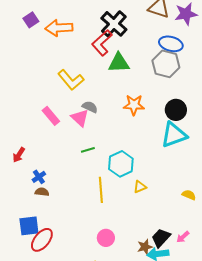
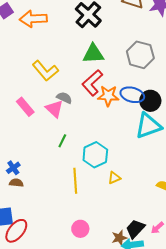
red L-shape: (102, 43) -> (92, 83), moved
blue ellipse: (171, 44) -> (132, 95), moved
green line: (88, 150) -> (62, 141), turned -48

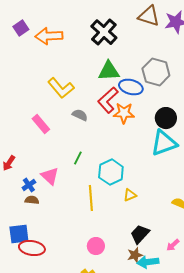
blue ellipse: (132, 95) -> (131, 87), moved
pink triangle: (54, 109) -> (50, 176), moved
black trapezoid: (135, 229) -> (140, 234), moved
red ellipse: (16, 231) -> (32, 248), turned 60

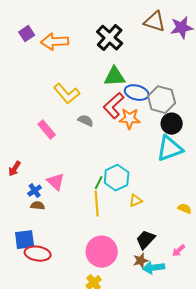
gray hexagon: (156, 72) -> (162, 100), moved
green line: (78, 158) -> (99, 183), moved
pink circle: (96, 246) -> (102, 252), size x1.8

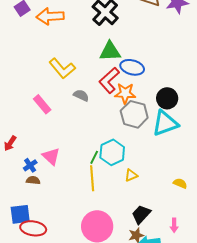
gray hexagon: (162, 100) -> (134, 114), moved
pink arrow: (179, 251) -> (174, 225), turned -48

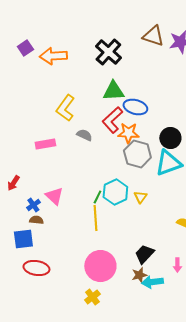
yellow L-shape: (62, 68) -> (65, 108), turned 76
pink rectangle: (42, 104) -> (45, 144), turned -60
yellow triangle: (131, 175) -> (140, 197), moved, turned -32
blue square: (20, 214) -> (23, 239), moved

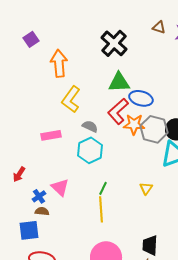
brown triangle: (153, 36) -> (159, 27), size x0.6
orange arrow: (53, 56) -> (59, 63), moved, turned 88
gray hexagon: (137, 154) -> (154, 129), moved
cyan hexagon: (115, 192) -> (90, 150), moved
black trapezoid: (144, 254) -> (150, 245), turned -40

